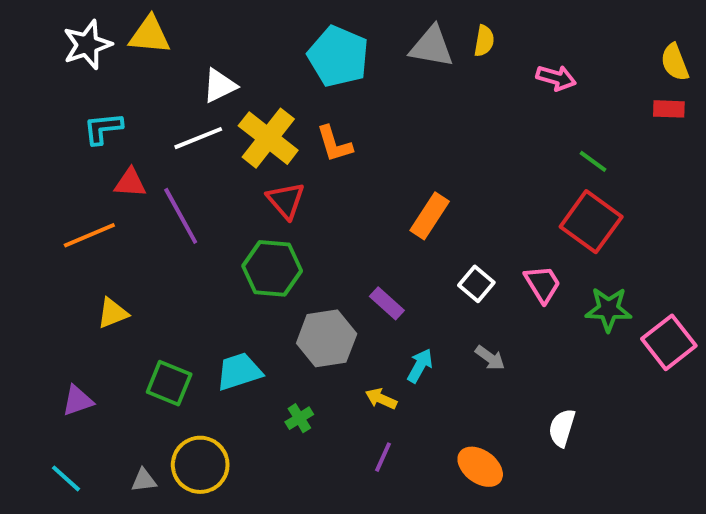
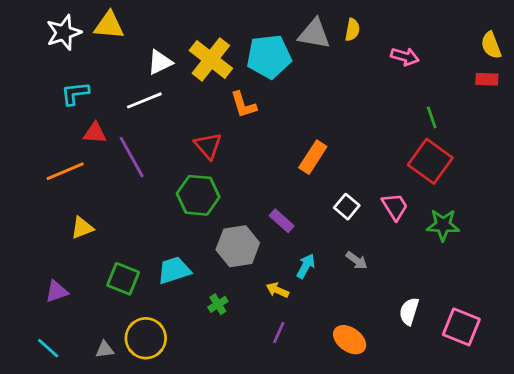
cyan pentagon: (338, 56) -> (269, 57), moved, turned -30
yellow cross: (268, 138) -> (211, 59), moved
green line: (593, 161) -> (432, 117), turned 35
pink square: (669, 342) -> (461, 327), moved, turned -30

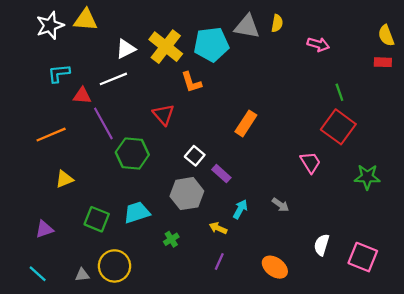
red triangle: (95, 133) -> (82, 96), moved
green hexagon: (198, 195) -> (132, 154), moved
white square: (347, 207) -> (195, 156), moved
green star: (443, 225) -> (367, 177), moved

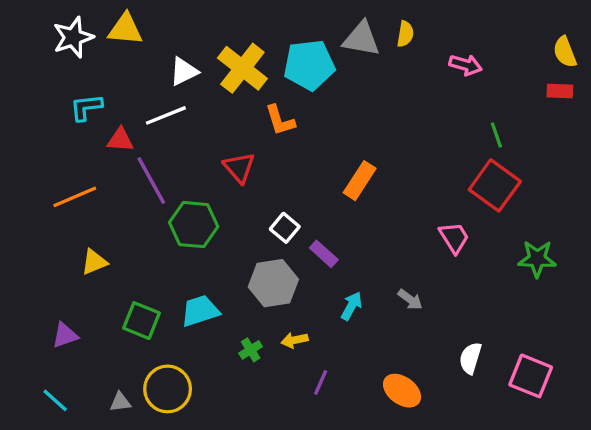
yellow arrow: (218, 228) -> (295, 340), moved, turned -36

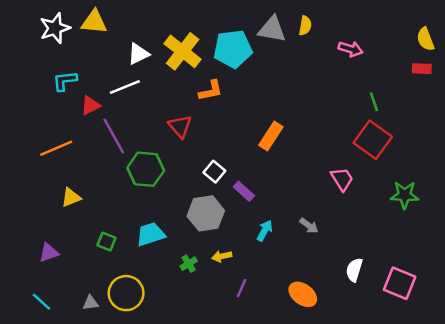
orange L-shape: (280, 120) -> (211, 91), turned -85
red triangle: (120, 140) -> (90, 105), turned -30
green square: (141, 321) -> (106, 242), size x0.7

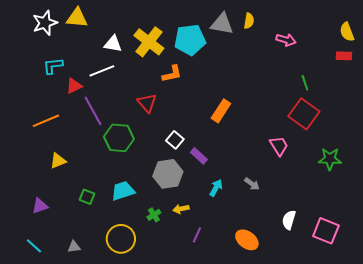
white triangle: (138, 54) -> (113, 44), turned 36
yellow circle: (126, 293) -> (121, 239), moved

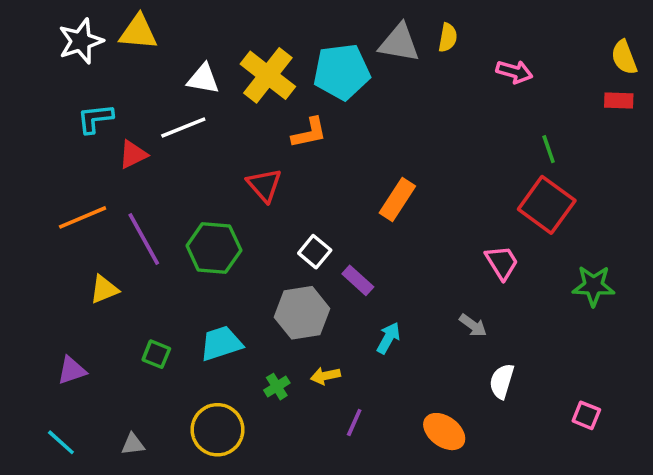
purple line: (93, 111) -> (144, 239), moved
gray arrow: (252, 184) -> (473, 325), moved
white semicircle: (289, 220) -> (502, 381), moved
pink square: (326, 231) -> (586, 415), size x0.6

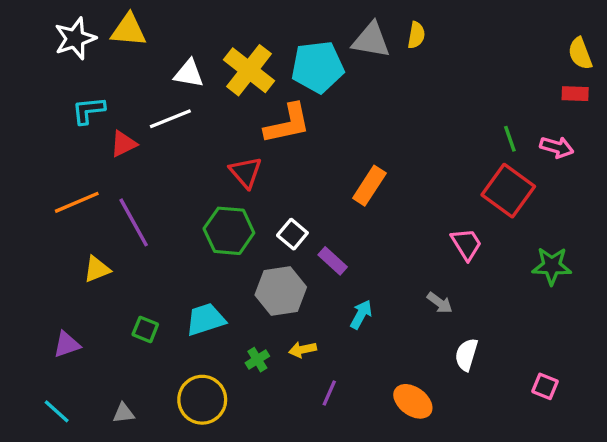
pink arrow: (514, 72) -> (557, 147), moved
orange L-shape: (309, 133) -> (287, 124), size x1.4
green hexagon: (214, 248) -> (229, 231), moved

